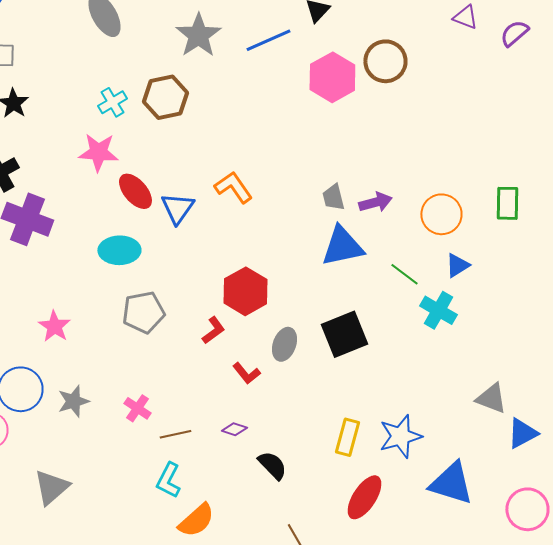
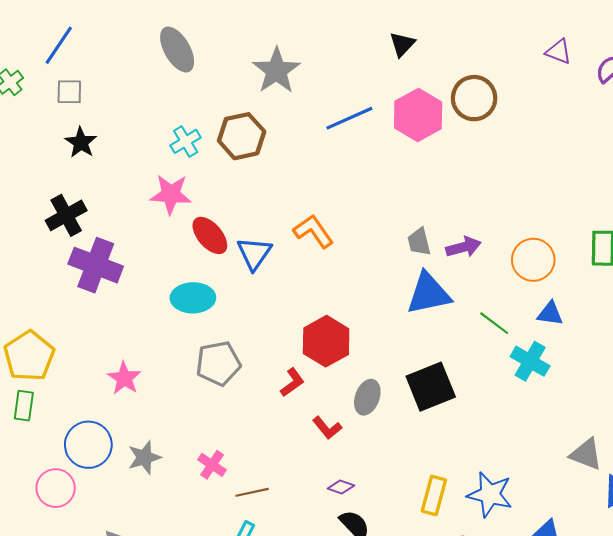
blue line: (268, 40) -> (349, 118), moved
blue triangle: (457, 265) -> (550, 314), turned 40
purple diamond: (234, 429) -> (341, 487), moved
blue star: (400, 436) -> (490, 494), turned 30

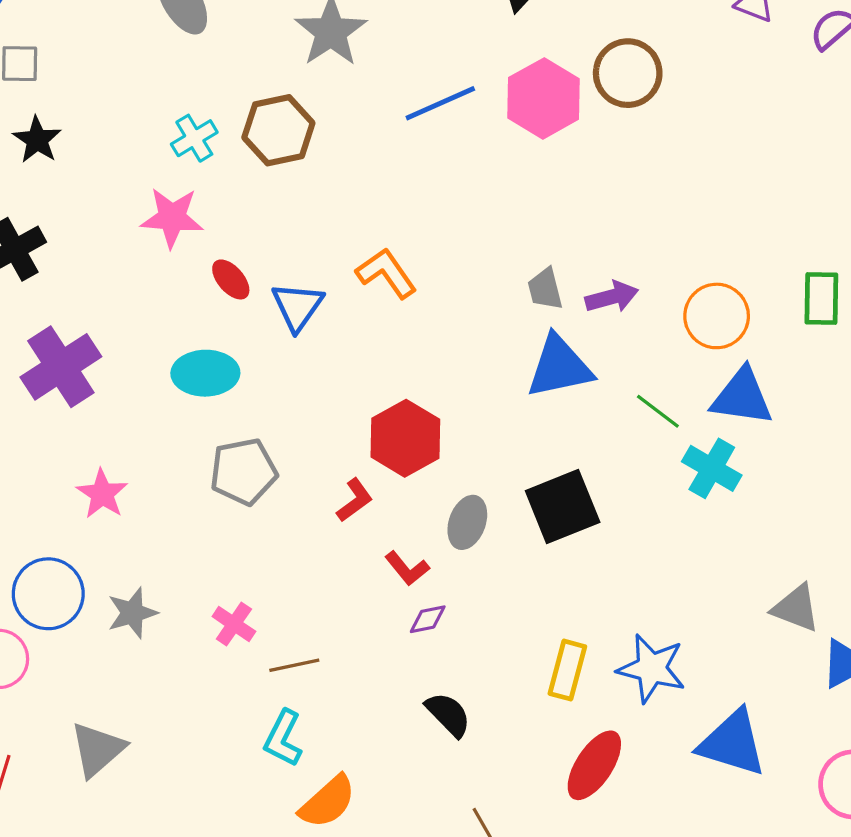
red ellipse: (210, 235) -> (231, 279), size x0.7
purple cross: (96, 265) -> (61, 367), moved, turned 36
blue triangle: (550, 314) -> (742, 397), size x1.6
purple diamond: (341, 487) -> (428, 619), moved, turned -30

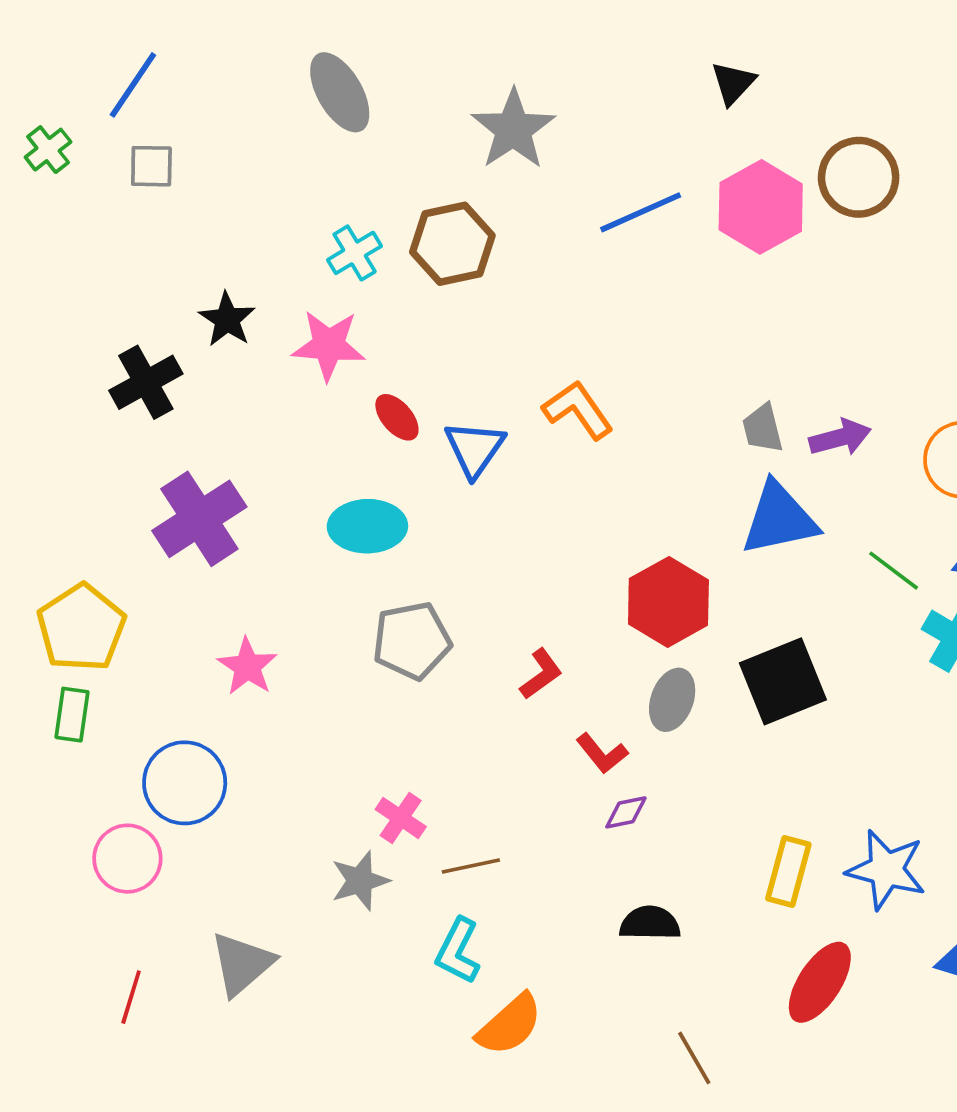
black star: (37, 140) -> (227, 319), moved
red hexagon: (405, 438) -> (668, 602), moved
gray star: (132, 613) -> (360, 881), moved
black semicircle: (448, 714) -> (650, 923), turned -45

